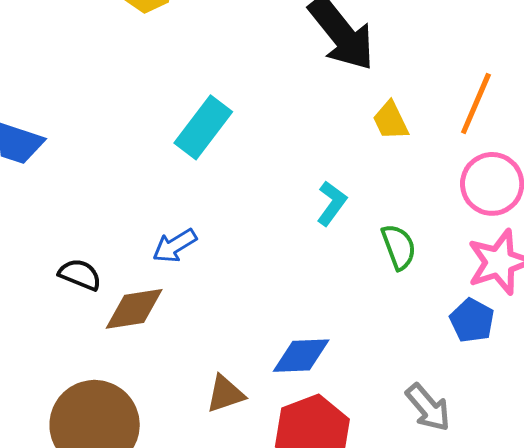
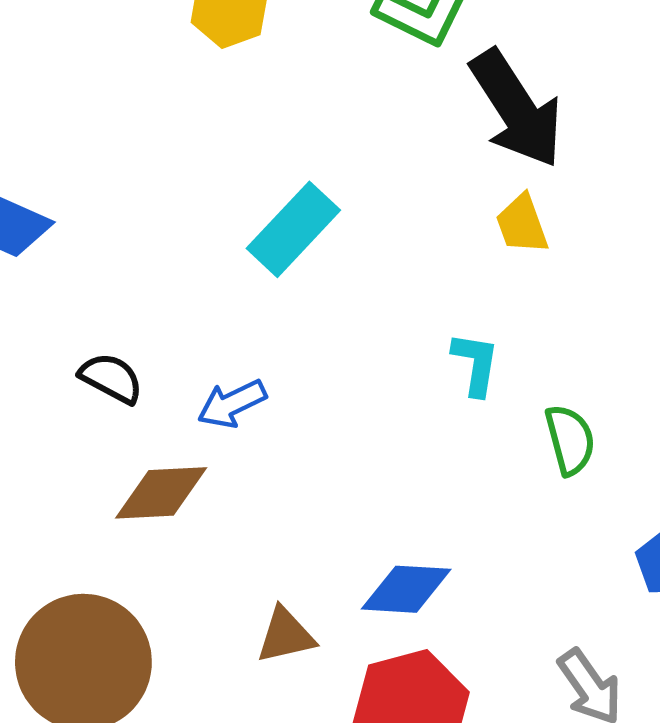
yellow trapezoid: (391, 121) -> (522, 224), moved
cyan L-shape: (332, 203) -> (476, 364), turned -33
black semicircle: (80, 275) -> (111, 378), moved

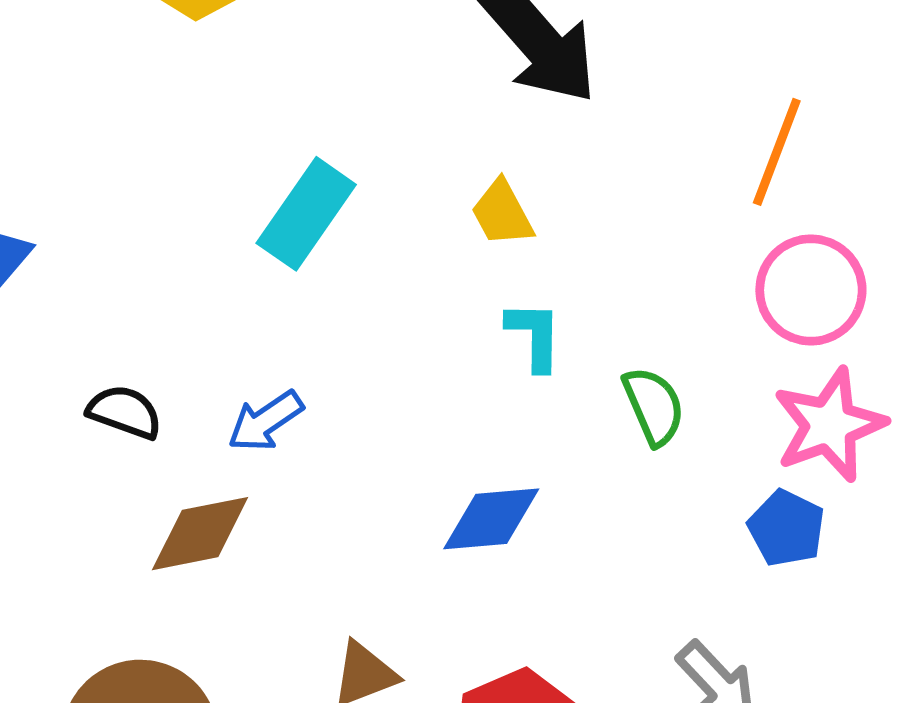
yellow trapezoid: (522, 224) -> (502, 213), moved
blue diamond: (406, 589) -> (491, 519), moved

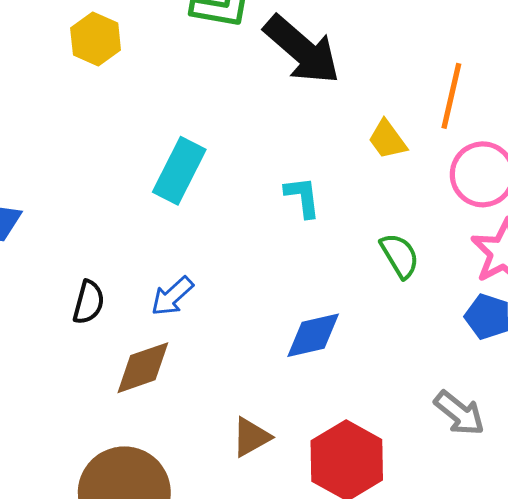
yellow trapezoid: (502, 213) -> (387, 140), moved
cyan L-shape: (534, 336) -> (303, 197), moved
black semicircle: (125, 412) -> (89, 302), turned 93

